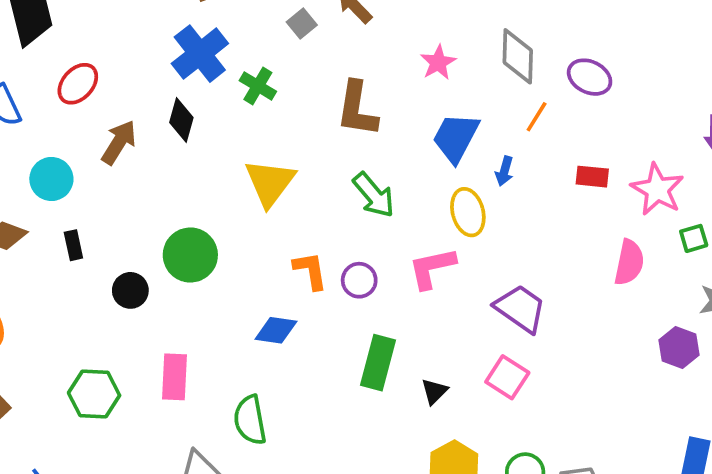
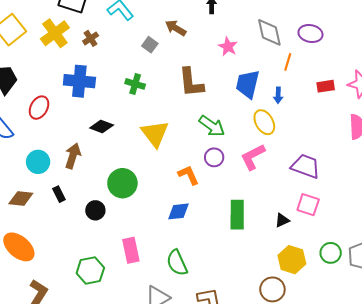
blue cross: (200, 54) -> (79, 81), moved, turned -32
black diamond: (181, 120) -> (102, 126), moved, turned -70
brown arrow: (119, 142) -> (73, 156), moved
purple circle: (359, 280) -> (214, 157), moved
black triangle: (434, 391) -> (282, 220), moved, turned 35

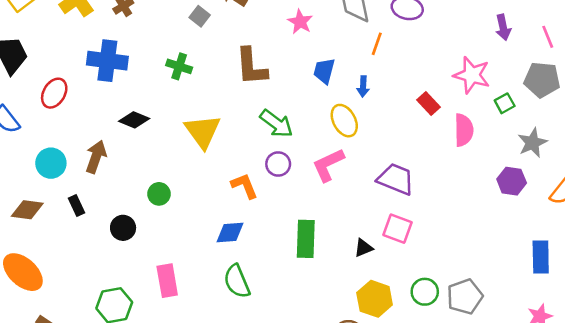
blue trapezoid: (248, 84) -> (324, 71), size x0.7
red rectangle: (326, 86) -> (428, 103), moved, turned 54
green circle: (122, 183) -> (159, 194), size x0.6
green semicircle: (177, 263) -> (237, 281), moved

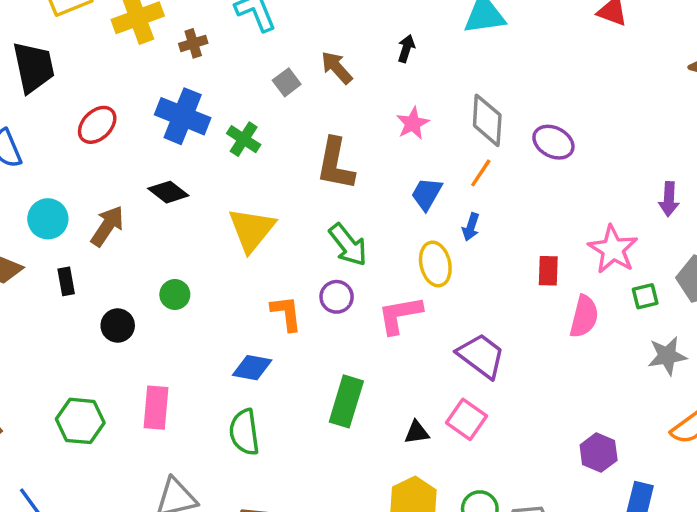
orange line: (377, 44) -> (481, 173), moved
blue cross: (107, 61) -> (183, 116), moved
red ellipse: (54, 93) -> (97, 125), moved
red rectangle: (428, 103) -> (548, 271), turned 30
purple hexagon: (512, 181) -> (599, 453), moved

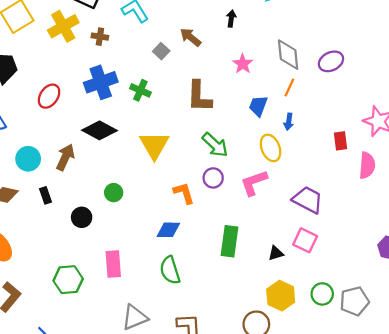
brown cross: (193, 43) -> (100, 37), turned 35
blue cross: (183, 116) -> (101, 82), turned -32
purple ellipse: (553, 142) -> (331, 61), turned -45
black diamond: (168, 192) -> (99, 130), size x1.4

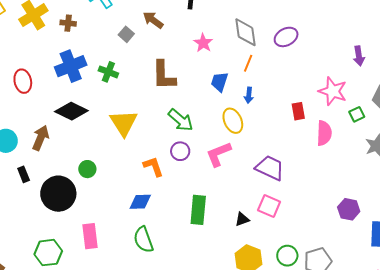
red ellipse: (49, 96) -> (23, 81), turned -45
black circle: (82, 217) -> (58, 194), size x1.8

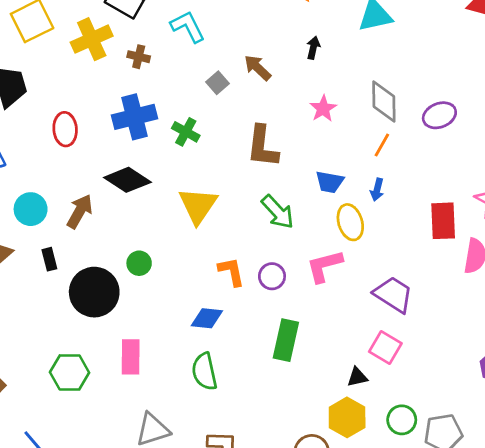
blue trapezoid: (220, 82) -> (330, 182), moved, turned -105
red rectangle: (298, 111) -> (443, 221), size x1.5
purple circle: (180, 151) -> (272, 276), moved
black triangle: (242, 219) -> (357, 377), moved

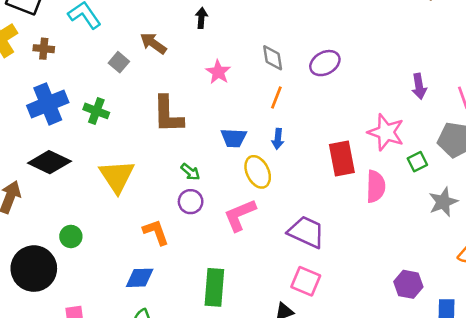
gray diamond: (384, 102) -> (273, 58), size x0.7
green arrow: (278, 212) -> (190, 172), size x0.6
purple circle: (272, 276) -> (191, 202), moved

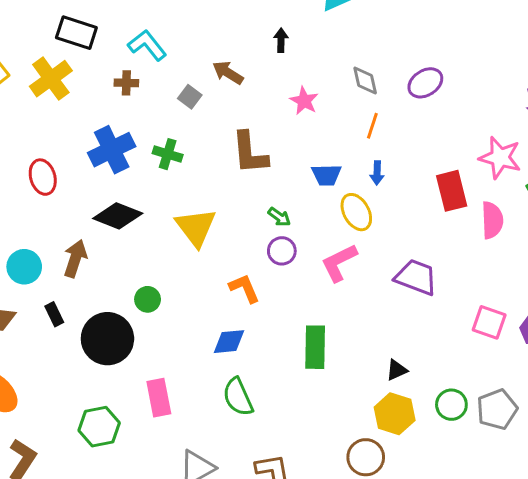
brown cross: (44, 49) -> (126, 83), moved
pink square: (306, 281) -> (489, 322), moved

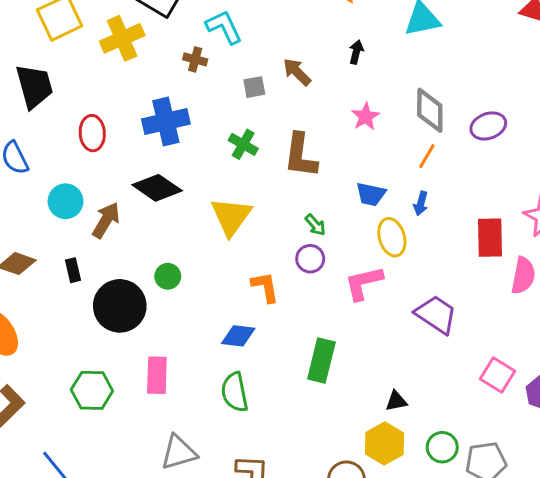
gray diamond: (365, 81) -> (430, 110), size x1.4
gray square: (190, 97) -> (254, 87), turned 30
green cross: (168, 154) -> (243, 144), moved
cyan circle: (24, 267) -> (66, 201), moved

